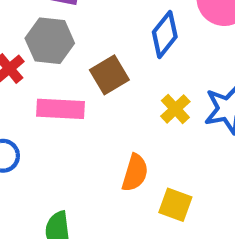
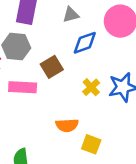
blue diamond: (165, 34) -> (85, 43), turned 32
orange semicircle: (135, 173) -> (67, 125), turned 70

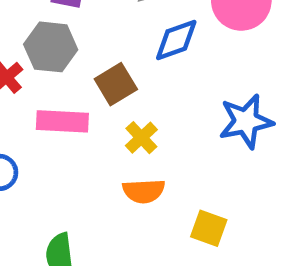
yellow cross: (91, 87) -> (141, 138), moved
yellow square: (91, 144) -> (209, 228), moved

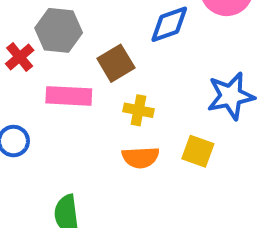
yellow cross: (141, 138) -> (138, 110), turned -36
yellow square: (209, 228) -> (198, 151), moved

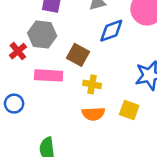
brown square: (116, 63) -> (78, 55), turned -30

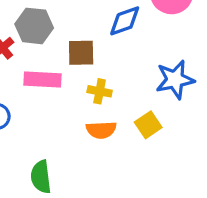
brown square: (78, 55) -> (81, 53), turned -30
yellow square: (129, 110) -> (148, 125), turned 36

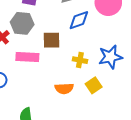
yellow cross: (100, 91) -> (80, 60), moved

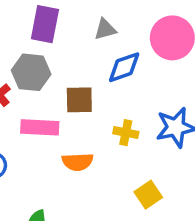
yellow square: (94, 85) -> (148, 195), moved
orange semicircle: (64, 88) -> (78, 162), moved

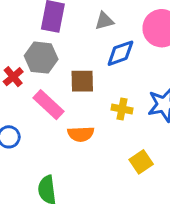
pink rectangle: (40, 127) -> (48, 105), turned 40

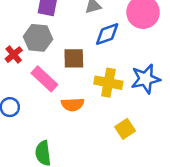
yellow cross: (122, 109) -> (108, 83), size x1.5

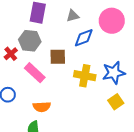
orange semicircle: (73, 104) -> (42, 107), moved
yellow square: (125, 129) -> (116, 102), moved

